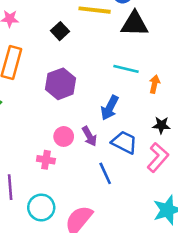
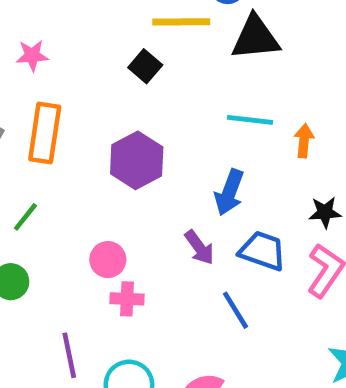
black square: (60, 31) -> (145, 66), moved
pink circle: (64, 136) -> (108, 260), moved

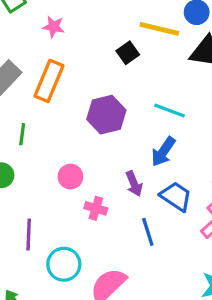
cyan line: (250, 120) -> (170, 110), moved
green line: (25, 217) -> (22, 134), turned -45
pink cross: (127, 299) -> (96, 208), moved

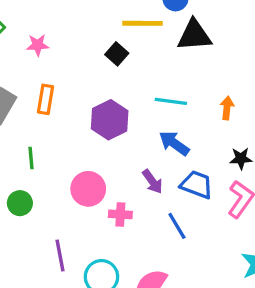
orange rectangle: (49, 81) -> (45, 99), size x0.7
blue arrow: (163, 152) -> (174, 143), turned 104
pink circle: (70, 177) -> (88, 189), size x1.4

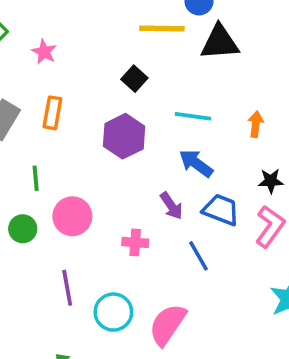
pink star: (38, 45) -> (44, 52), turned 30
black square: (117, 54) -> (134, 79), moved
pink circle: (88, 189) -> (72, 216), moved

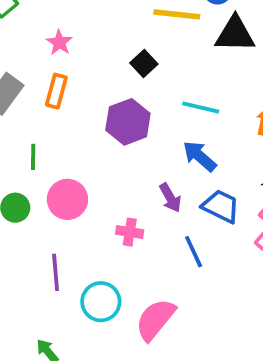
pink star: (44, 52) -> (59, 42), moved

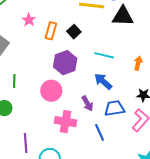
orange rectangle: (56, 91) -> (51, 31), moved
pink circle: (67, 199) -> (51, 91), moved
blue trapezoid: (221, 206) -> (114, 108), turned -35
pink cross: (130, 232) -> (65, 122), size x1.5

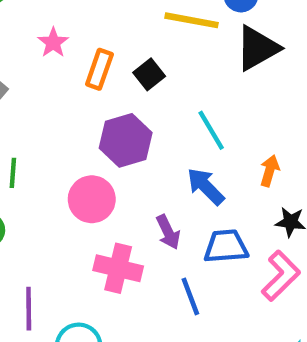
black triangle: (123, 16) -> (257, 48), turned -35
cyan line: (104, 55) -> (211, 130), turned 42
orange arrow: (138, 63) -> (270, 171), moved

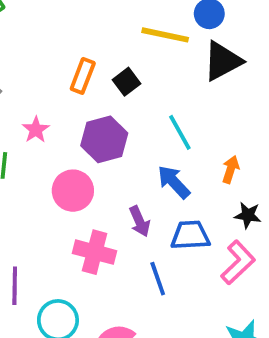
pink star: (53, 43) -> (36, 130), moved

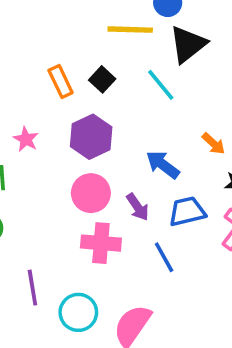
orange rectangle: (83, 76) -> (61, 81), turned -36
cyan line: (180, 132) -> (161, 85), moved
orange arrow: (231, 169) -> (213, 144), turned 125
pink circle: (73, 191) -> (91, 193), moved

